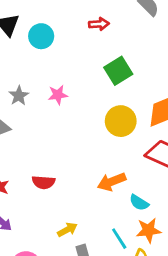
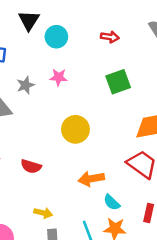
pink star: (58, 95) -> (59, 77), moved
yellow circle: (121, 121) -> (75, 129), moved
yellow arrow: (67, 230) -> (43, 213), turned 30

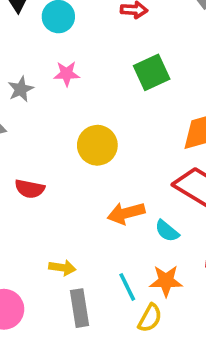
red semicircle: (31, 166) -> (30, 189), moved
cyan semicircle: (112, 202) -> (167, 231), moved

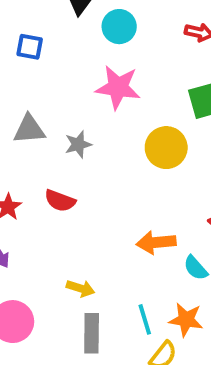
pink star: (67, 74) -> (118, 87), size x1.6
gray star: (21, 89) -> (78, 144), moved
yellow circle: (97, 145) -> (166, 148), moved

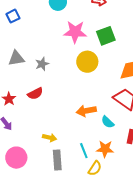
blue square: (30, 47) -> (13, 16), turned -32
pink star: (118, 87) -> (75, 32), moved
red semicircle: (60, 201) -> (35, 94), turned -42

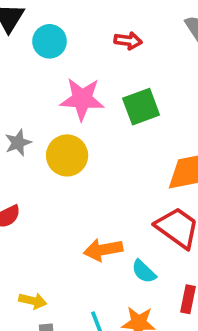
yellow circle: (87, 62) -> (67, 155), moved
gray star: (42, 64) -> (18, 143), moved

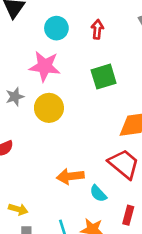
cyan circle: (50, 41) -> (56, 28), moved
red arrow: (128, 41) -> (97, 29), turned -96
pink star: (82, 99) -> (45, 66), moved

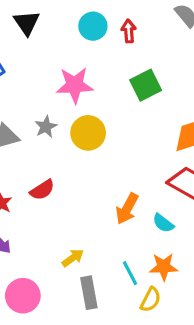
cyan circle: (56, 28) -> (93, 26), moved
orange arrow: (70, 176) -> (127, 209), turned -45
yellow arrow: (18, 209) -> (73, 258), turned -42

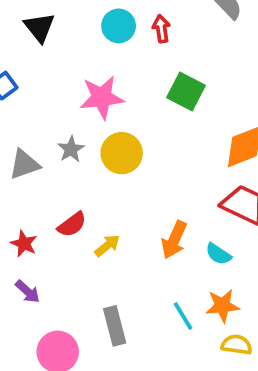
green square: (146, 85) -> (186, 92), turned -32
yellow arrow: (73, 258) -> (107, 246), moved
gray rectangle: (89, 293) -> (115, 326), moved
yellow semicircle: (151, 300) -> (237, 345), moved, turned -105

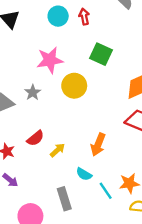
yellow circle: (122, 153) -> (74, 86), moved
cyan semicircle: (218, 254) -> (84, 174), moved

